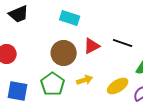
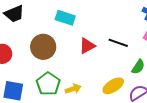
brown circle: (64, 53) -> (43, 47), moved
yellow arrow: (85, 80) -> (73, 89), moved

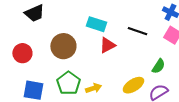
cyan rectangle: (65, 18) -> (96, 24), moved
black line: (118, 43) -> (137, 31), moved

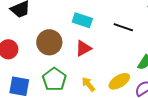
red triangle: (107, 45) -> (83, 48), moved
yellow arrow: (93, 88) -> (88, 84), moved, turned -112

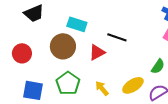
cyan rectangle: (82, 20) -> (77, 24), moved
black line: (123, 27) -> (117, 37), moved

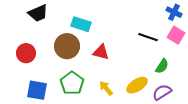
black line: (117, 37) -> (148, 37), moved
red triangle: (97, 52) -> (101, 52), turned 42

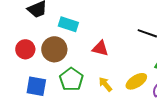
cyan rectangle: (81, 24) -> (68, 24), moved
brown circle: (67, 46) -> (54, 49), moved

